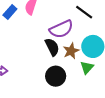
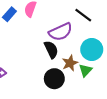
brown star: (71, 51) -> (70, 63), moved

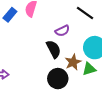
purple semicircle: (60, 32) -> (62, 31), size x0.6
green triangle: (86, 70) -> (89, 69), turned 32

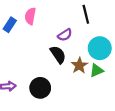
black line: (85, 13) -> (86, 14), turned 48
black circle: (58, 79) -> (40, 88), moved

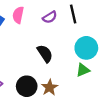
purple semicircle: (65, 35) -> (50, 17), moved
brown star: (79, 65) -> (50, 87), moved

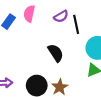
black line: (73, 14) -> (76, 24), moved

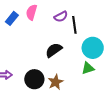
black semicircle: (56, 53) -> (54, 50), turned -96

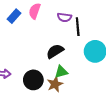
purple semicircle: (61, 17) -> (64, 17), turned 32
green triangle: (88, 68) -> (61, 72), moved

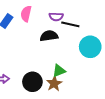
black line: (78, 27) -> (70, 24), turned -66
black semicircle: (55, 51) -> (49, 36), moved, turned 30

